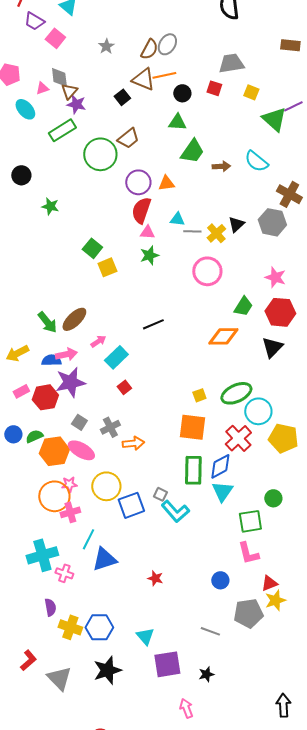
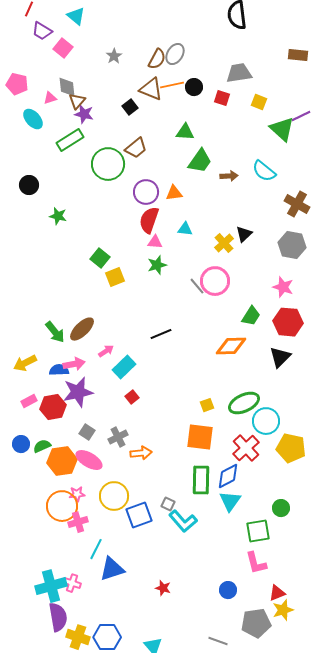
black circle: (182, 93) -> (194, 87), moved
gray hexagon: (272, 222) -> (292, 245), moved
gray line: (192, 231) -> (197, 286), moved, turned 48
cyan cross: (42, 555) -> (51, 586), moved
purple semicircle: (50, 607) -> (58, 617), size x1.6

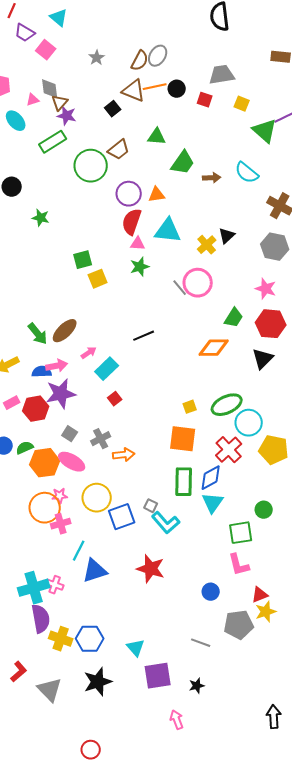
green triangle: (185, 132) -> (157, 137), moved
cyan triangle: (185, 229) -> (168, 231), size x1.8
green square: (100, 258) -> (83, 260), turned 36
red star: (163, 588) -> (151, 569), moved, size x1.8

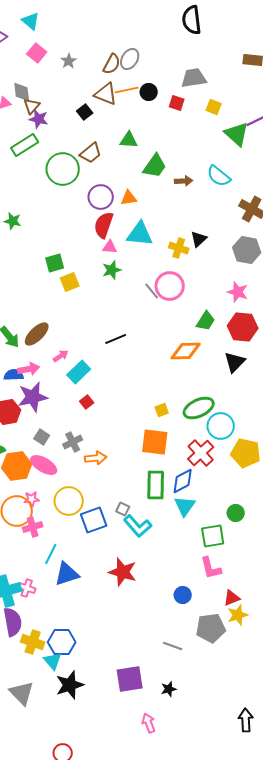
pink square: (46, 50) -> (37, 53), moved
yellow cross: (207, 245) -> (179, 248), turned -30
cyan triangle: (136, 648) -> (53, 661), moved

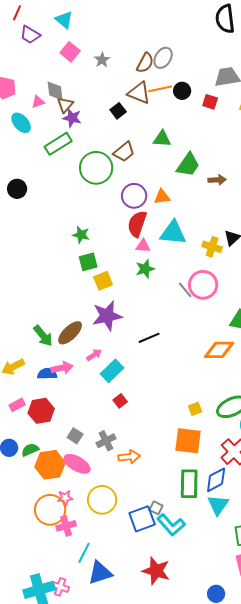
green star: (13, 221) -> (81, 235), moved
purple star: (33, 397) -> (107, 316), moved
blue square: (94, 520) -> (142, 519), moved

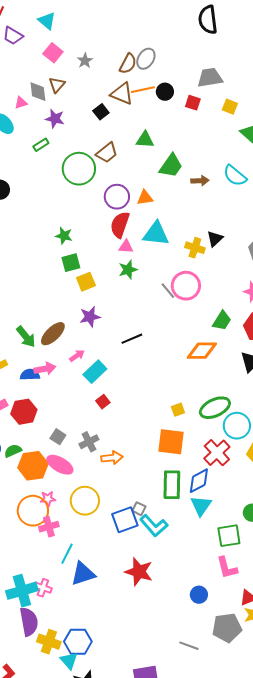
brown triangle: (65, 105) -> (57, 85), moved
green rectangle: (58, 144) -> (41, 145), size x0.6
purple star: (107, 316) -> (90, 317), size x0.7

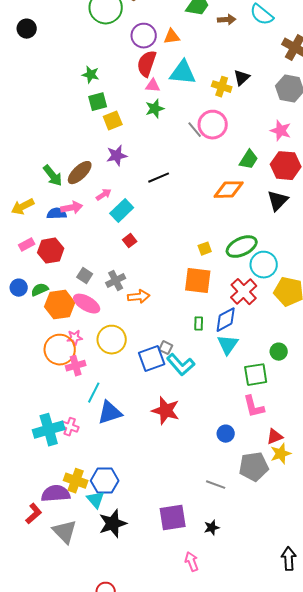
green rectangle: (172, 485) -> (199, 324), size x0.5
purple semicircle: (29, 622) -> (56, 494), moved, turned -84

